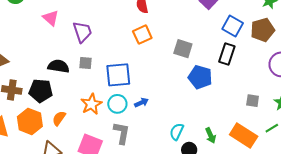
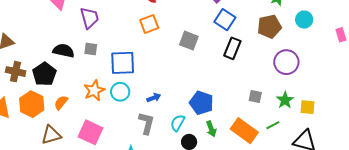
blue square: (233, 26) -> (225, 20), moved
blue pentagon: (200, 77) -> (201, 103), moved
black pentagon: (41, 91) -> (44, 74), turned 30
blue arrow: (141, 103) -> (154, 98), moved
gray L-shape: (122, 133) -> (147, 123), moved

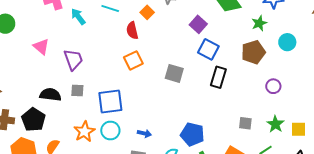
purple circle: (286, 62) -> (273, 86), size x0.6
blue arrow: (154, 98) -> (144, 133), turned 40

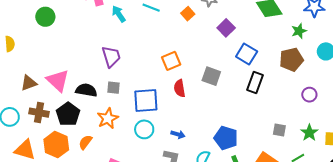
purple square: (198, 24) -> (226, 28), moved
red semicircle: (132, 30) -> (180, 88), moved
pink triangle: (41, 47) -> (58, 81), moved, size x1.4
orange star: (84, 132) -> (108, 118), moved

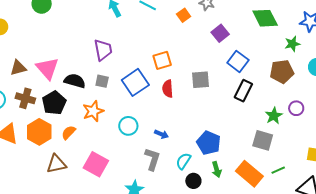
gray square: (211, 76) -> (201, 80), turned -30
blue square: (146, 100) -> (135, 82), moved, turned -36
gray square: (279, 130) -> (263, 140), size x1.5
green star: (309, 133) -> (274, 116), moved

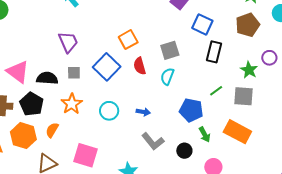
gray L-shape: (152, 159) -> (153, 141), moved, turned 135
cyan semicircle: (183, 161) -> (167, 76), moved
green line: (278, 170) -> (216, 91), moved

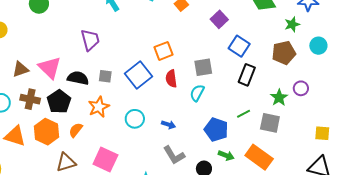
purple trapezoid: (68, 42) -> (90, 40), moved
green arrow: (205, 134) -> (226, 155), turned -49

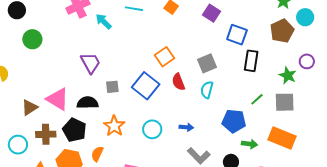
cyan circle: (318, 46) -> (305, 17), moved
gray square: (105, 76) -> (112, 87), moved

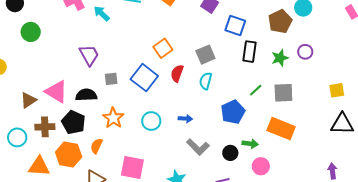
green star: (288, 75) -> (280, 58), moved, turned 30
red semicircle: (178, 82) -> (177, 73), turned 42
blue pentagon: (234, 121) -> (233, 112), turned -30
green arrow: (249, 144) -> (250, 144), moved

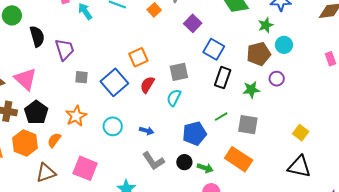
purple circle: (305, 52) -> (277, 79), moved
yellow square: (337, 90) -> (301, 133), turned 35
black semicircle: (86, 95) -> (37, 36), moved, turned 65
black circle: (230, 153) -> (184, 162), moved

